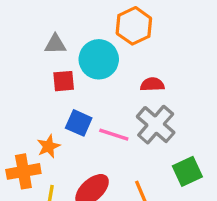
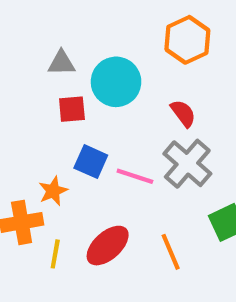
orange hexagon: (134, 26) -> (187, 40), moved
red semicircle: (152, 84) -> (183, 113), turned 55

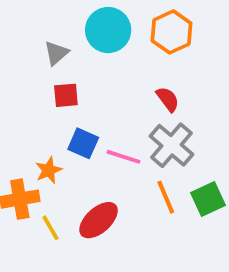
gray triangle: (61, 63) -> (56, 53), turned -40
cyan circle: (116, 82) -> (108, 30), moved
orange line: (171, 252) -> (166, 197), moved
yellow line: (55, 254) -> (51, 228), turned -40

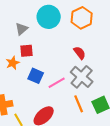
pink line: (123, 157) -> (57, 83), turned -48
orange star: (49, 170) -> (13, 63), moved

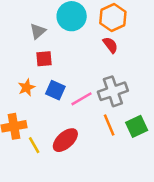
red semicircle: (80, 53) -> (110, 45), moved
orange star: (13, 63) -> (27, 88), moved
gray cross: (82, 77) -> (113, 91), turned 30

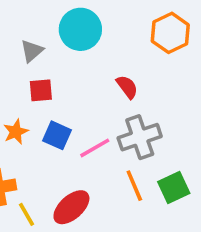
orange hexagon: (113, 17) -> (170, 33), moved
red semicircle: (110, 45) -> (127, 87), moved

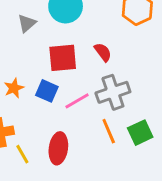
red square: (41, 90) -> (63, 58), moved, size x1.5
red ellipse: (71, 207) -> (58, 148), turned -40

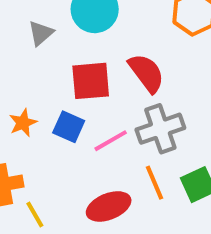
red semicircle: (103, 52) -> (146, 73), size x1.5
red ellipse: (58, 148) -> (109, 206), moved, turned 60

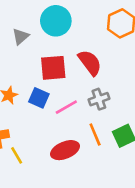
gray cross: (160, 129) -> (99, 99), size x0.7

